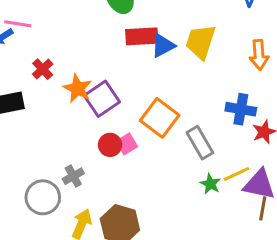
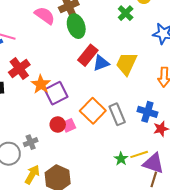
red rectangle: (142, 36) -> (88, 55), turned -55
red cross: (43, 69) -> (19, 69), size x1.5
gray rectangle: (200, 143) -> (117, 114), moved

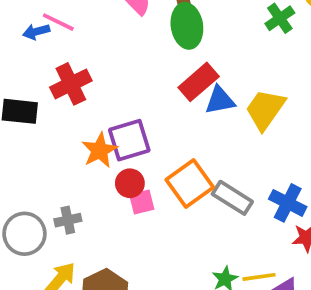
orange star: (41, 84) -> (100, 150), moved
gray rectangle: (117, 114) -> (232, 198), turned -45
red circle: (58, 125) -> (130, 183), moved

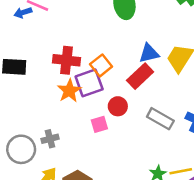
red rectangle: (199, 82) -> (140, 76), moved
red cross: (71, 84) -> (66, 60), moved, turned 35
red circle: (130, 183) -> (118, 106), moved
orange square: (190, 183) -> (101, 65), moved, size x0.7

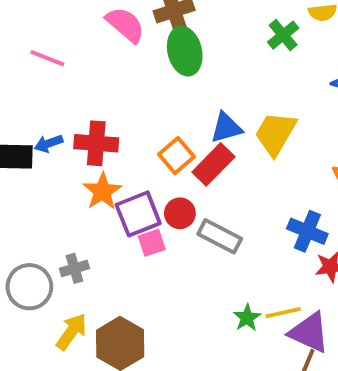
blue arrow: (23, 13) -> (49, 143), moved
orange square: (101, 65) -> (177, 156), moved
purple square: (89, 83) -> (138, 214), moved
gray rectangle: (160, 119) -> (220, 236), moved

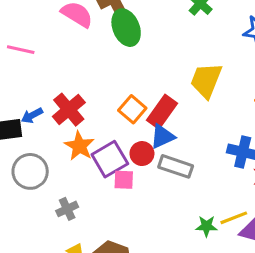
blue triangle: (226, 128) -> (162, 136), moved
red cross: (96, 143) -> (69, 110), turned -36
pink square: (152, 243) -> (124, 180), turned 30
gray circle: (29, 287) -> (30, 171), moved
green star: (247, 318) -> (206, 226), turned -30

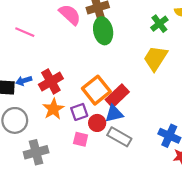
yellow trapezoid: (206, 80) -> (155, 58), moved
orange square: (132, 109) -> (96, 90), size x1.4
purple square: (110, 159) -> (79, 112), moved, size x0.7
gray cross: (67, 209) -> (36, 152), size x1.5

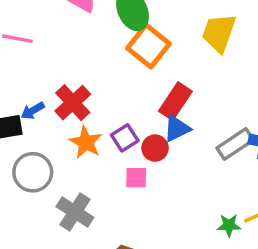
orange square: (96, 90) -> (149, 46), moved
gray rectangle: (119, 137) -> (235, 144), moved, turned -50
gray cross: (36, 152) -> (75, 212), turned -30

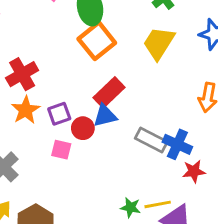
gray rectangle: (235, 144) -> (151, 140), turned 48

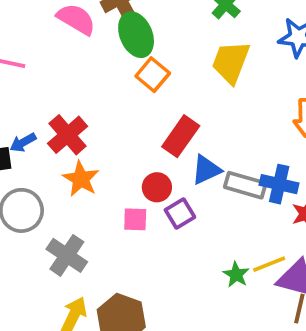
orange square: (97, 41) -> (153, 75), size x0.7
purple square: (59, 114) -> (180, 214), moved
blue triangle: (105, 116) -> (206, 170), moved
green star: (131, 207) -> (236, 275), turned 30

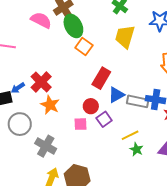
yellow line: (269, 264) -> (130, 135), moved

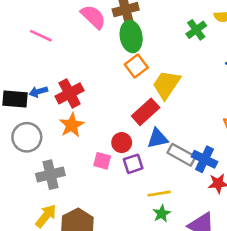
yellow trapezoid: (125, 37) -> (166, 85), moved
gray cross: (46, 146) -> (50, 175), turned 30

